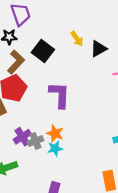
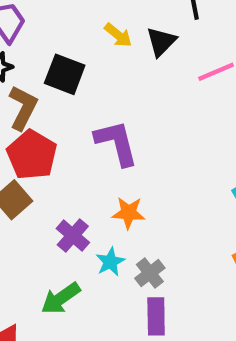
gray cross: (35, 141) -> (150, 273), moved
cyan star: (55, 148) -> (110, 262), moved

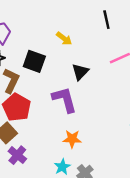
black triangle: (161, 42) -> (80, 72), moved
purple cross: (73, 236) -> (17, 155), moved

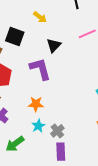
orange star: (72, 139) -> (36, 104), moved

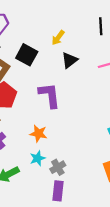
yellow arrow: (40, 17) -> (58, 38), turned 80
black triangle: (54, 45) -> (69, 60), moved

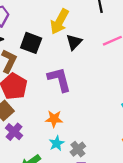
yellow arrow: (58, 38) -> (60, 22), size x1.6

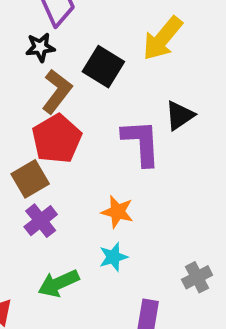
black triangle: (74, 42) -> (180, 115), moved
gray cross: (78, 149) -> (197, 277), moved

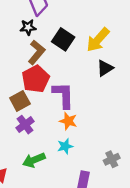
yellow arrow: (162, 38) -> (98, 40), moved
purple L-shape: (141, 143) -> (63, 95), moved

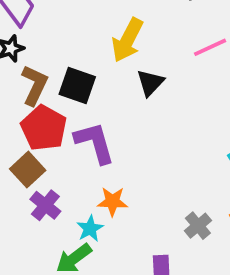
black square: (63, 39) -> (77, 86), moved
orange star: (68, 121) -> (113, 202), moved
cyan star: (65, 146) -> (90, 229), moved

